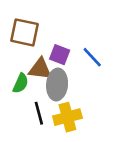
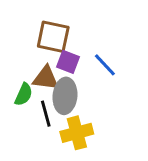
brown square: (24, 32) -> (53, 37), moved
black line: (39, 113) -> (46, 114), moved

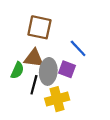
purple square: (68, 62) -> (67, 69), moved
black line: (46, 114) -> (34, 85), turned 30

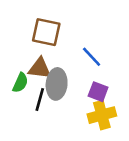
purple square: (67, 69) -> (98, 92), moved
yellow cross: (57, 99) -> (102, 115), moved

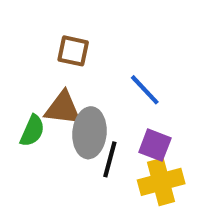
brown square: (46, 32) -> (73, 51), size x0.7
black line: (40, 100) -> (110, 159), moved

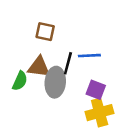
blue line: (145, 90) -> (89, 56), turned -50
black line: (110, 159) -> (68, 63), moved

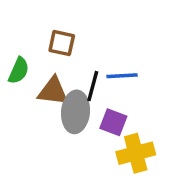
green semicircle: (20, 81) -> (19, 71), moved
purple square: (96, 90) -> (113, 122), moved

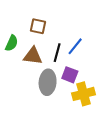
blue line: (122, 76) -> (75, 46), turned -48
gray ellipse: (75, 112) -> (48, 82), moved

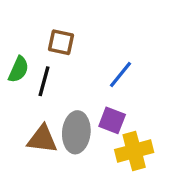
black line: (57, 53) -> (44, 81), moved
brown triangle: (33, 56) -> (42, 139), moved

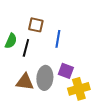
blue line: (121, 74) -> (58, 39), moved, turned -30

